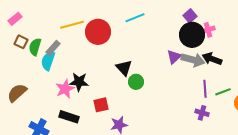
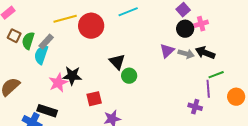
black circle: (192, 35) -> (185, 29), size x0.7
gray arrow: (193, 60) -> (186, 54), size x0.7
purple line: (205, 89) -> (208, 89), moved
green line: (223, 92) -> (216, 75), moved
black rectangle: (69, 117) -> (47, 111), moved

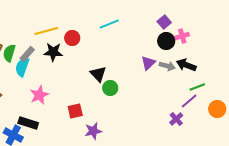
red circle: (91, 26) -> (72, 38), size x0.6
black star: (72, 76) -> (53, 52), moved
purple line: (208, 89) -> (189, 101), turned 54
purple cross: (195, 107) -> (176, 119), turned 32

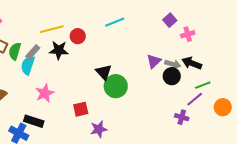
black circle: (166, 41) -> (172, 76), moved
green circle: (110, 88) -> (116, 86), size x1.5
purple cross: (176, 119) -> (182, 117), turned -32

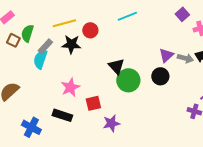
green semicircle: (15, 51) -> (27, 33), moved
black circle: (172, 76) -> (160, 76), moved
pink star: (45, 93) -> (70, 87), moved
black rectangle: (34, 121) -> (62, 115), moved

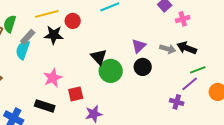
purple triangle: (166, 55) -> (139, 46), moved

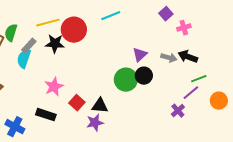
red circle: (73, 21) -> (74, 30), size x1.6
black triangle: (99, 57) -> (100, 106), moved, turned -42
green circle: (111, 71) -> (126, 80), moved
red square: (76, 94) -> (77, 103), turned -35
purple cross: (177, 102) -> (178, 111), turned 32

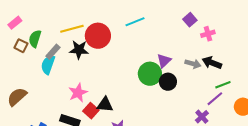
green circle: (126, 80) -> (150, 74), moved
red square: (77, 103) -> (91, 111), moved
black triangle: (100, 106) -> (105, 105), moved

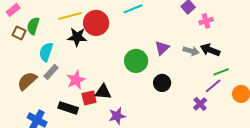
gray rectangle: (53, 52) -> (51, 72), moved
green circle: (150, 74) -> (136, 61), moved
black circle: (168, 82) -> (162, 83), moved
brown semicircle: (17, 97) -> (27, 81), moved
red square: (91, 111) -> (89, 98), turned 35

